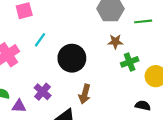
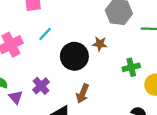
brown star: (115, 42) -> (100, 44), moved
purple triangle: (19, 106) -> (16, 97), turned 40

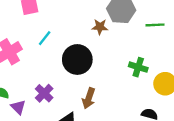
brown star: (100, 44) -> (100, 27), moved
green cross: (131, 67) -> (138, 67), turned 35

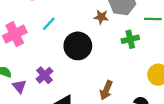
green cross: (138, 67) -> (130, 39), moved, turned -35
brown arrow: (89, 98) -> (106, 90), moved

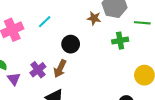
black circle: (78, 46) -> (71, 44), size x0.7
brown arrow: (106, 90) -> (60, 69), moved

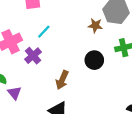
black circle: (71, 44) -> (94, 60), moved
purple cross: (38, 70) -> (33, 56), moved

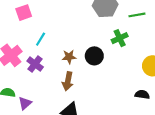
brown star: (95, 26) -> (69, 57), moved
purple triangle: (14, 93) -> (25, 103), turned 40

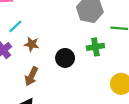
brown star: (69, 57) -> (32, 44), moved

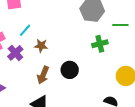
black circle: (65, 58) -> (70, 70), moved

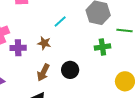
cyan line: (25, 30) -> (60, 22), moved
purple cross: (15, 53) -> (18, 48), turned 35

